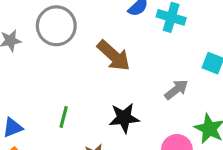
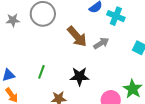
gray arrow: (176, 90) -> (101, 43), moved

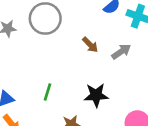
brown arrow: (77, 36) -> (90, 45), size x0.6

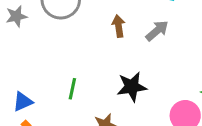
brown arrow: (90, 45) -> (119, 26), turned -138

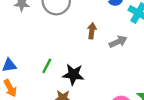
black star: (132, 87) -> (73, 74), moved

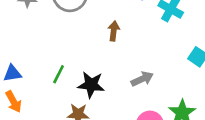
gray arrow: (118, 42) -> (142, 79), moved

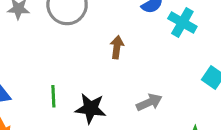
green line: (59, 74) -> (53, 96), turned -30

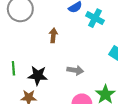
gray arrow: (149, 102) -> (75, 70), turned 35

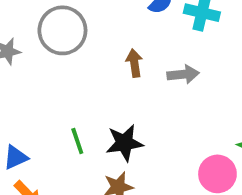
gray arrow: (75, 70) -> (183, 74), moved

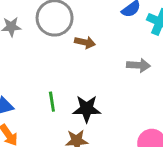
brown arrow: (134, 63) -> (85, 42), moved, turned 102

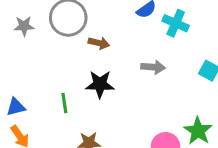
black star: (87, 109) -> (100, 84), moved

